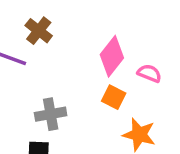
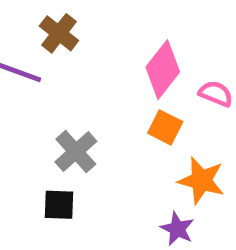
gray cross: (51, 114) -> (76, 152), turned -32

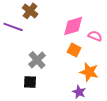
pink diamond: (163, 70) -> (73, 26), turned 35

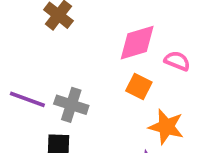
purple line: (13, 27) -> (27, 99), moved
gray cross: (37, 60) -> (71, 105), turned -30

